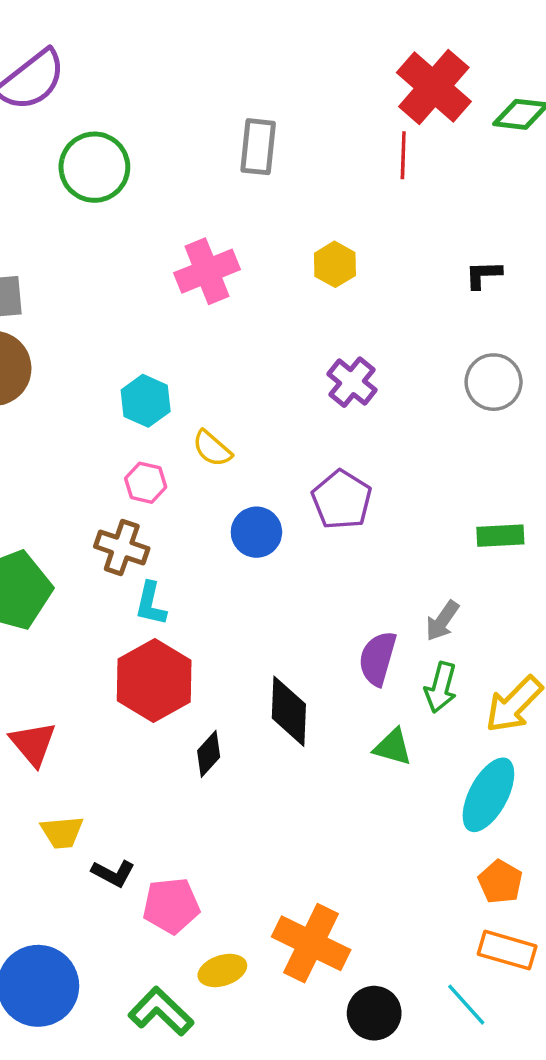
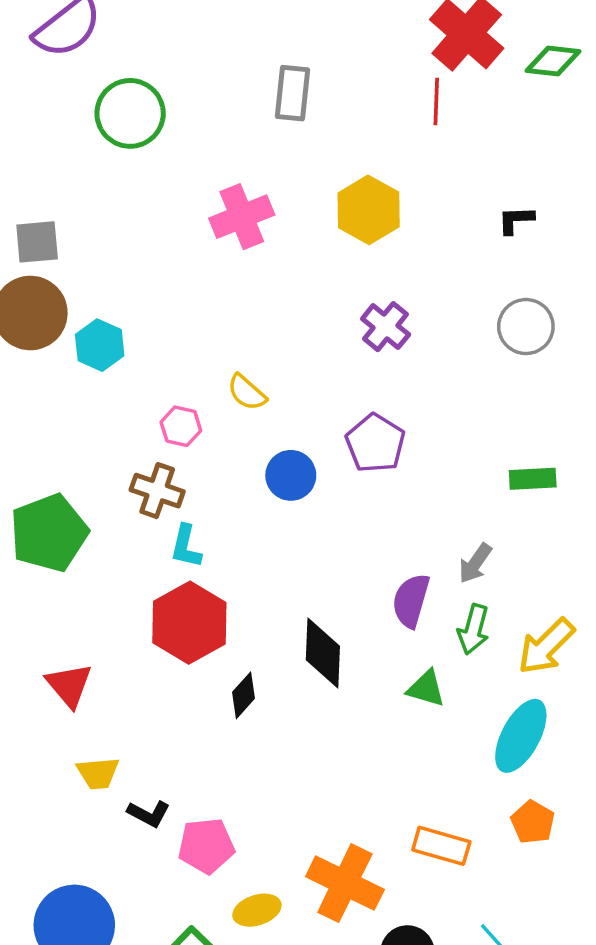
yellow hexagon: (335, 264) -> (369, 210), size x1.5
cyan hexagon: (146, 401) -> (100, 345), moved
orange rectangle: (507, 950) -> (441, 846), moved

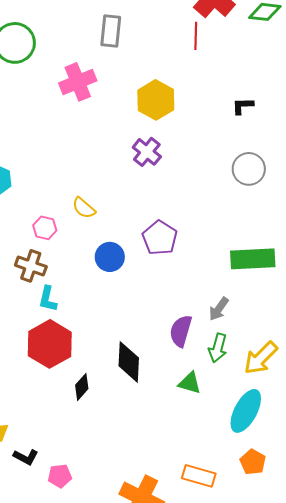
pink cross: (242, 217) -> (78, 82), moved
purple cross: (386, 327) -> (147, 152), moved
green rectangle: (533, 479) -> (253, 259), size x1.6
pink pentagon: (206, 846) -> (60, 476), size x0.7

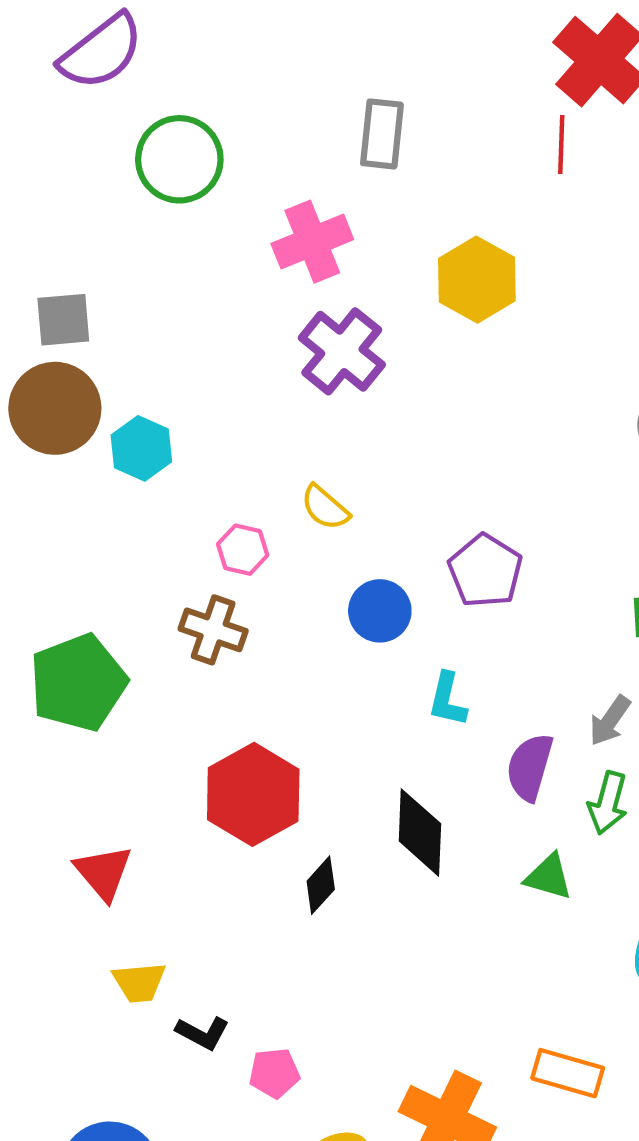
purple cross: (147, 152) -> (342, 351), moved, size x1.4
cyan L-shape: (48, 299) -> (447, 700), moved

